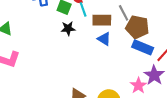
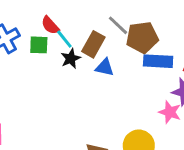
brown rectangle: (102, 20) -> (93, 44), turned -42
black star: (68, 28) -> (71, 59), moved

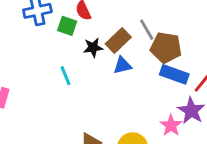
cyan line: (64, 39) -> (65, 76), moved
blue triangle: (105, 67) -> (122, 65), turned -42

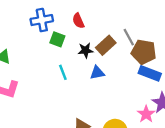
green square: (67, 26) -> (57, 39), moved
blue triangle: (122, 65) -> (97, 73), moved

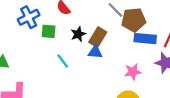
brown rectangle: (106, 45) -> (98, 37), moved
blue triangle: (97, 73) -> (95, 52), turned 32
pink star: (146, 114) -> (133, 72), moved, turned -30

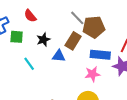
brown rectangle: (98, 37) -> (73, 41), moved
blue rectangle: (145, 39) -> (100, 55), moved

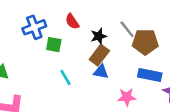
black star: (43, 40) -> (99, 36), moved
brown rectangle: (73, 41) -> (99, 55), moved
pink star: (93, 74) -> (127, 97), moved

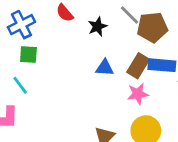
green square: (54, 45) -> (28, 54), moved
brown rectangle: (99, 55) -> (138, 66), moved
cyan line: (65, 78) -> (20, 85), moved

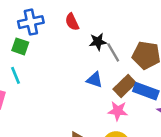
gray line: (130, 15) -> (113, 53), moved
green square: (28, 54) -> (20, 46), moved

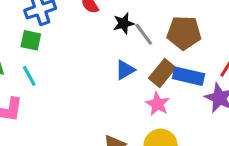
blue triangle: (95, 80) -> (125, 70), turned -42
pink star: (118, 111) -> (158, 104), turned 30

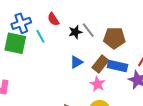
gray line: (144, 34) -> (88, 30), moved
green square: (31, 40) -> (15, 43), size x1.6
cyan line: (29, 76) -> (40, 36), moved

